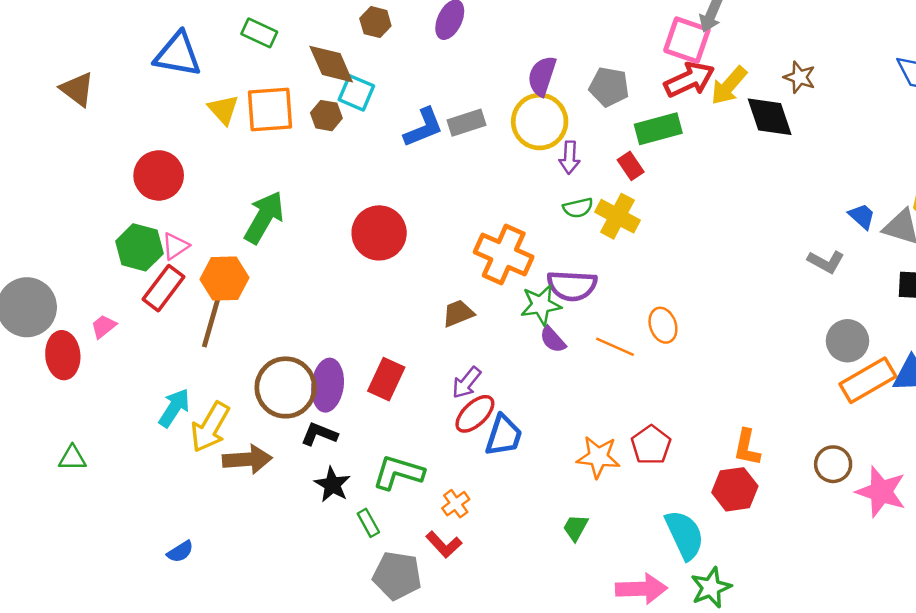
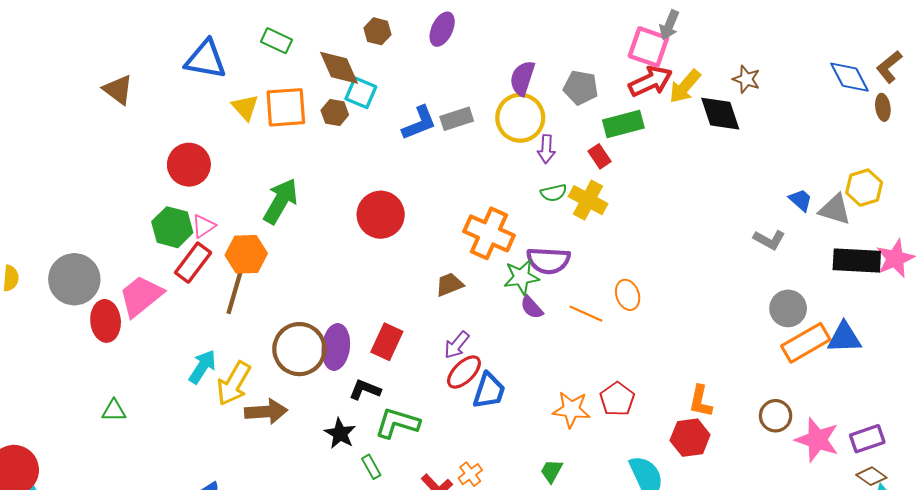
pink trapezoid: (104, 326) -> (141, 296), size x2.0
black L-shape: (319, 434) -> (365, 390), moved
orange cross: (456, 504) -> (470, 474), moved

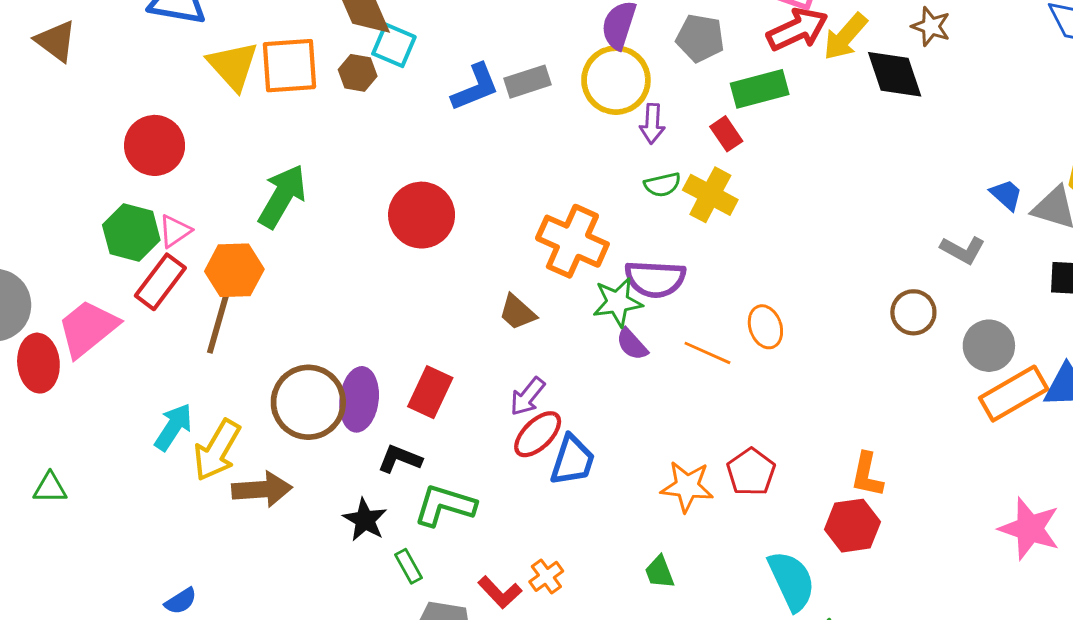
yellow triangle: (245, 107) -> (233, 66), size x1.4
brown trapezoid: (449, 284) -> (517, 312), turned -116
brown circle: (776, 416) -> (913, 312), moved
green trapezoid: (552, 471) -> (660, 572), turned -50

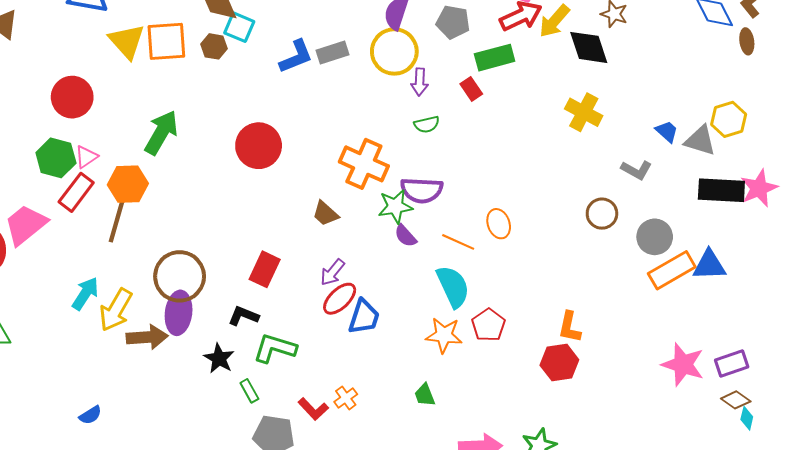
yellow cross: (710, 195) -> (584, 112), moved
purple ellipse: (359, 399) -> (179, 313), moved
cyan semicircle: (792, 581) -> (453, 286), moved

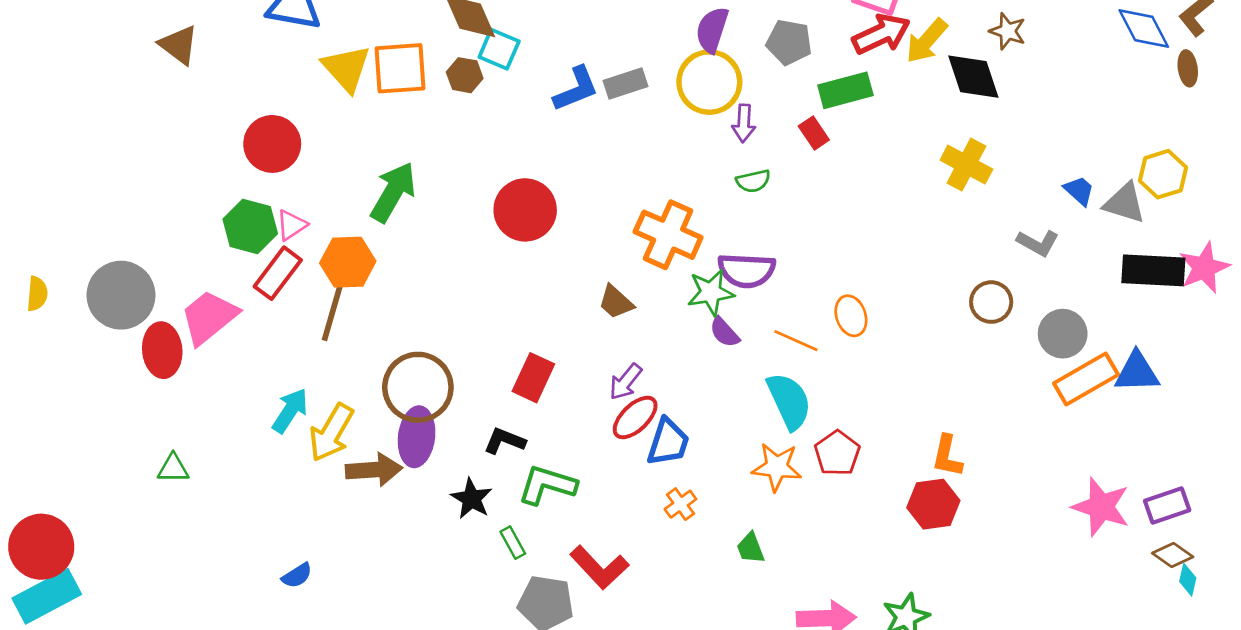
orange cross: (346, 398) -> (680, 504), moved
red L-shape: (313, 409) -> (599, 567), size x1.4

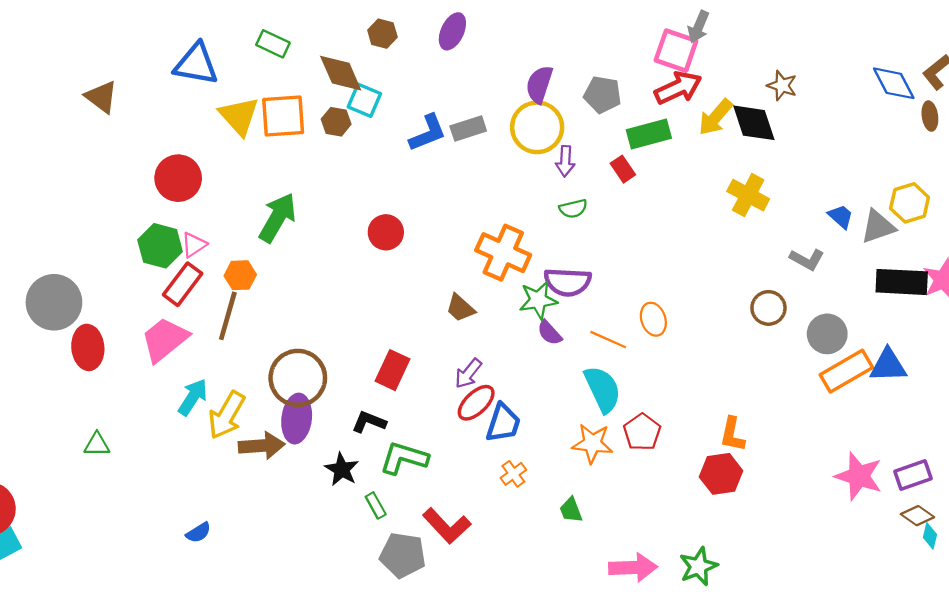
yellow arrow: (927, 41) -> (715, 117), moved
gray triangle: (1125, 203) -> (878, 227), turned -36
red circle: (525, 210) -> (386, 232), size x0.7
orange hexagon: (348, 262) -> (240, 275), size x0.7
pink trapezoid: (209, 317) -> (165, 340), moved

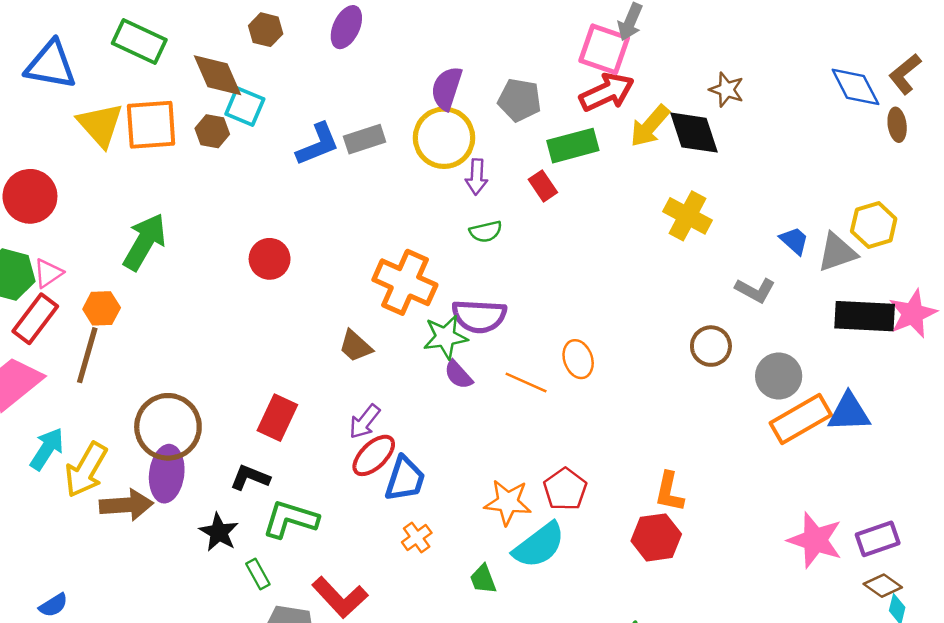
green rectangle: (273, 44) -> (139, 41), size x1.4
cyan semicircle: (603, 389) -> (539, 545), moved, turned 78

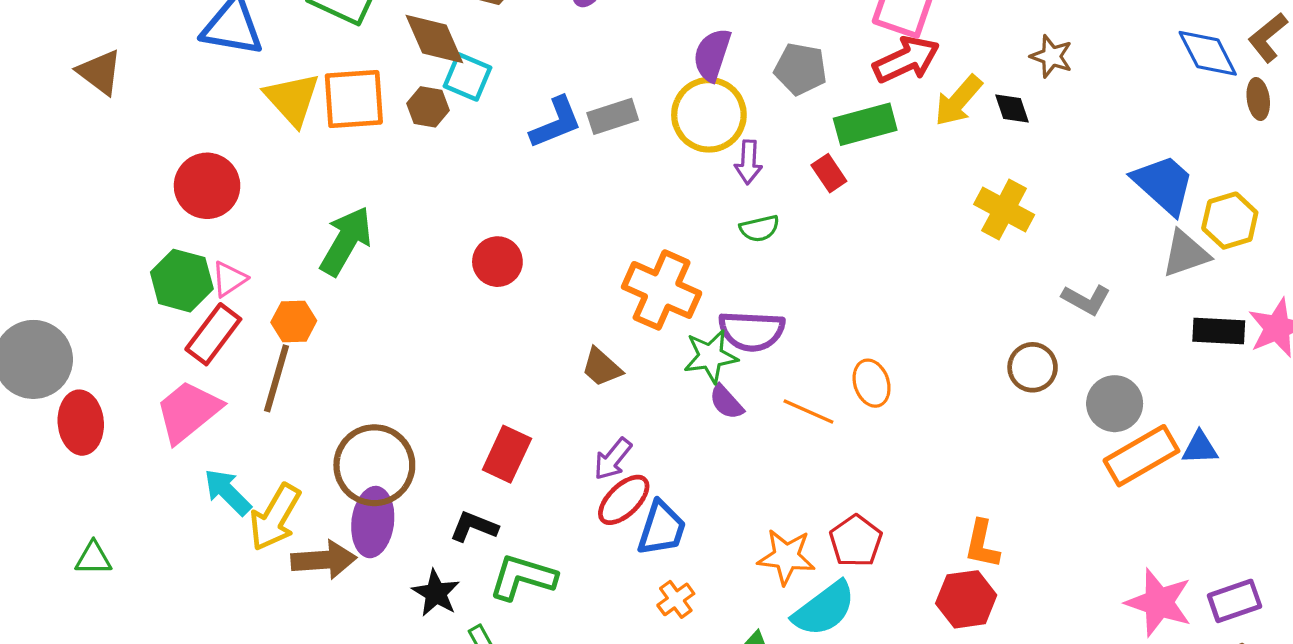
black diamond: (694, 133) -> (1012, 108), size x0.6
blue trapezoid: (794, 241) -> (1164, 184), moved, size x1.8
black rectangle: (865, 316) -> (1219, 331), size x0.7
blue triangle: (849, 412) -> (1200, 448), size x0.7
cyan arrow: (47, 449) -> (228, 492), turned -78

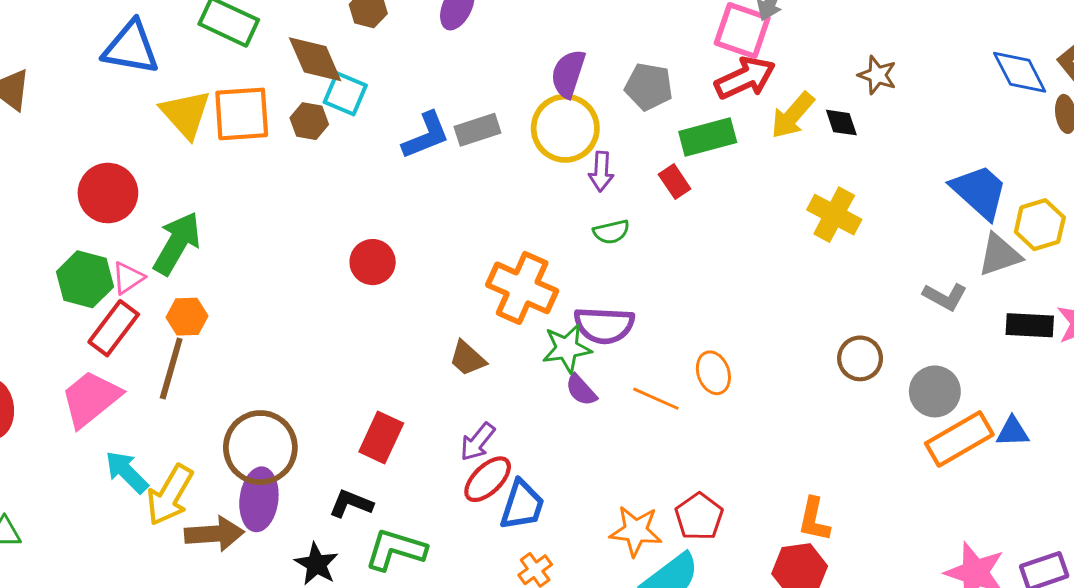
green arrow: (346, 241) -> (177, 243), moved
gray L-shape: (1086, 299) -> (945, 297), moved

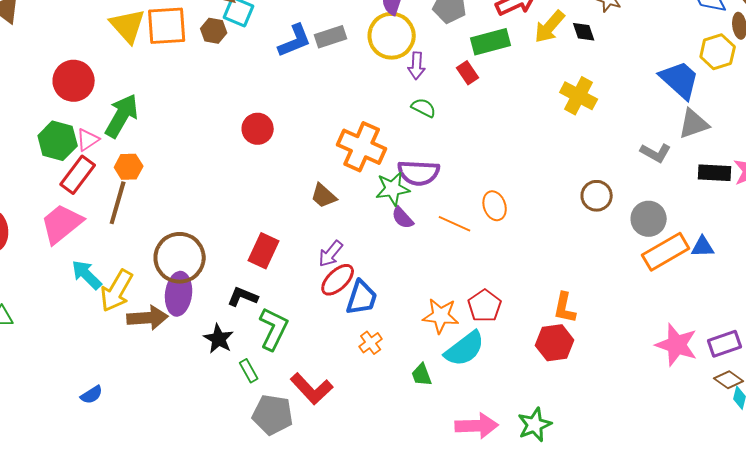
yellow hexagon: (1040, 225) -> (718, 52), moved
green semicircle: (611, 232) -> (424, 108), turned -140
green L-shape: (396, 550) -> (274, 329), turned 99

